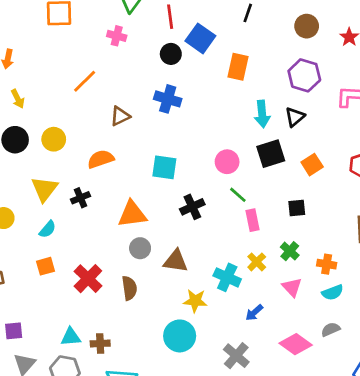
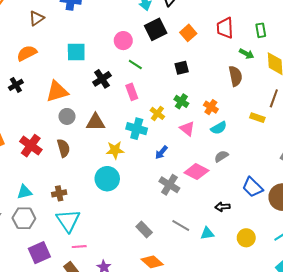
pink rectangle: (252, 220) -> (132, 92), moved
orange cross: (327, 264) -> (211, 107), turned 32
brown cross: (100, 344) -> (59, 193), moved
gray cross: (236, 356) -> (169, 185), moved

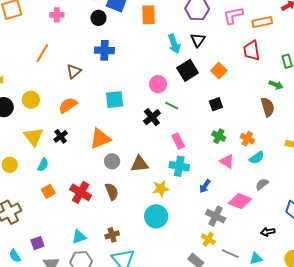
red trapezoid: (225, 28) -> (252, 50), moved
black cross: (102, 79) -> (152, 117), moved
pink rectangle: (132, 92) -> (178, 141), moved
yellow cross: (157, 113) -> (208, 239), moved

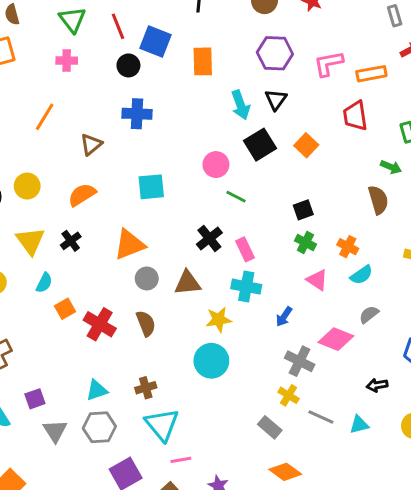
black square: (216, 104) -> (303, 210), moved
black cross: (152, 117) -> (209, 238), moved
orange square: (48, 191) -> (65, 309), moved

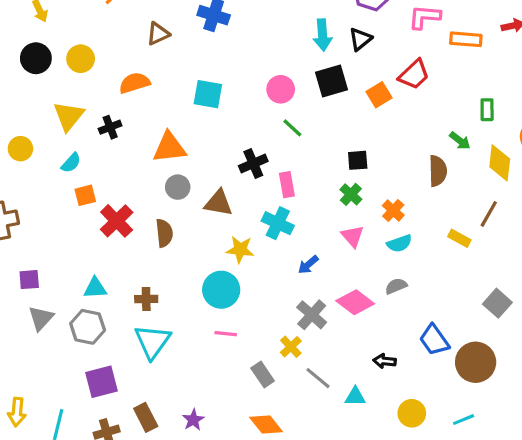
red trapezoid: (355, 116) -> (414, 75), moved, turned -140
pink line: (181, 460) -> (226, 334), moved

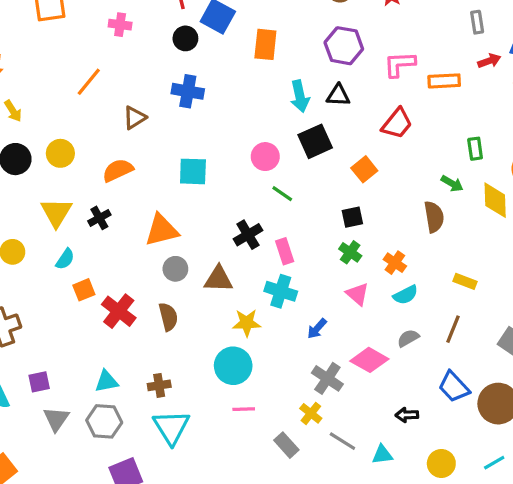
black triangle: (360, 39) -> (338, 95), turned 50
orange square: (379, 95) -> (364, 169), moved
brown line: (489, 214) -> (453, 329), moved

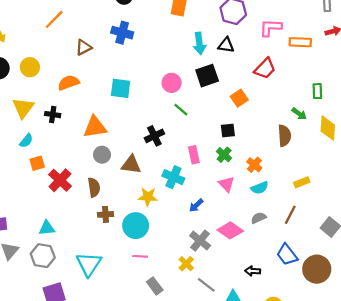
black cross: (99, 218) -> (53, 115), turned 32
pink rectangle: (285, 251) -> (194, 155), moved
yellow rectangle: (465, 281) -> (302, 182), turned -48
brown cross: (159, 385) -> (105, 214), moved
gray rectangle: (286, 445) -> (155, 286), moved

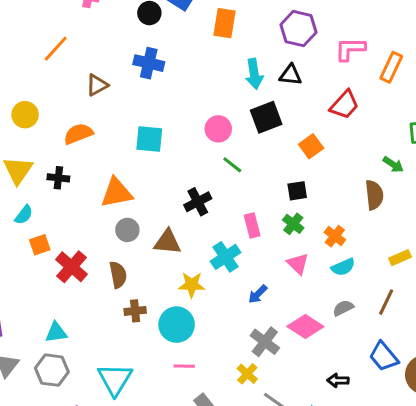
orange rectangle: (300, 42) -> (391, 67), turned -65
cyan cross: (173, 177) -> (226, 257), turned 35

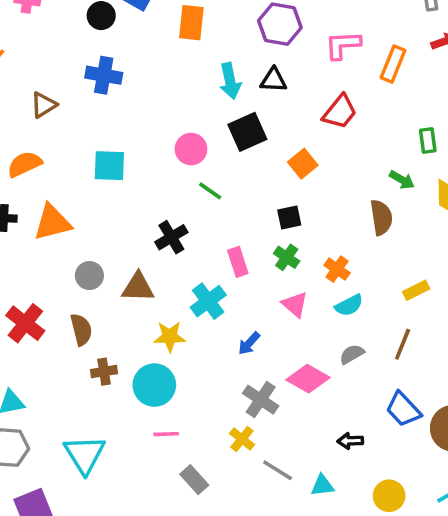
orange triangle: (116, 193) -> (52, 222), moved

